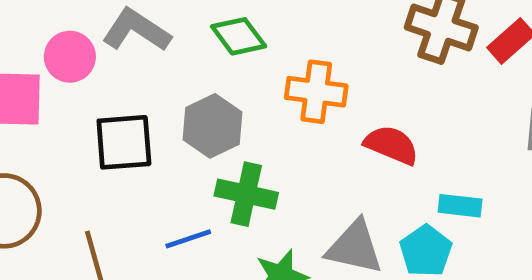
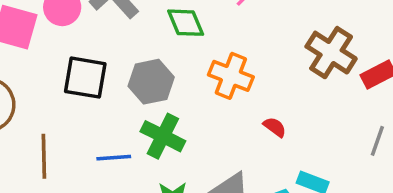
red semicircle: (391, 145) -> (275, 127), size x0.6

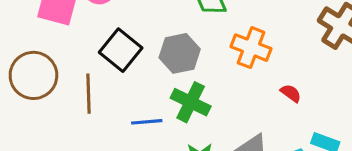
black square: (85, 78) -> (121, 50), turned 30
brown line: (44, 156) -> (89, 94), moved

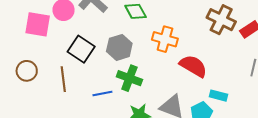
brown circle: (33, 75) -> (27, 71), size x0.7
red semicircle: (291, 93) -> (193, 66), size x2.0

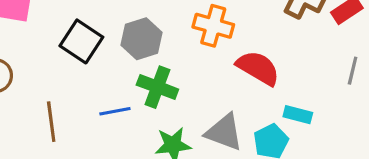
brown line: (63, 79) -> (51, 122), moved

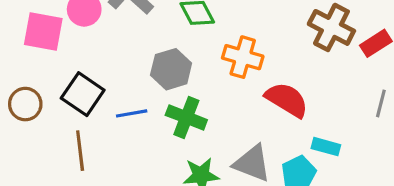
black square: (81, 41) -> (83, 94), moved
blue line: (115, 111) -> (132, 113), moved

